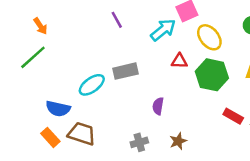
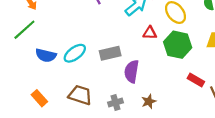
gray rectangle: (126, 71) -> (110, 53), moved
purple semicircle: (158, 106) -> (132, 71), size x1.5
blue semicircle: (58, 109) -> (46, 55), moved
brown trapezoid: (82, 134) -> (80, 95), moved

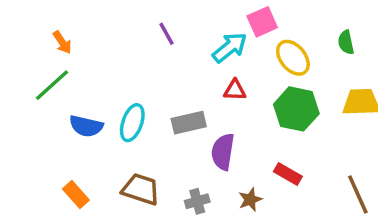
red triangle: (150, 33) -> (235, 90), moved
cyan ellipse: (75, 53) -> (132, 123), turned -35
red rectangle: (196, 80) -> (288, 174), moved

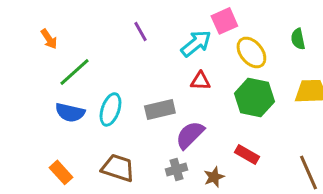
green line: (52, 85) -> (74, 72), moved
purple semicircle: (223, 152) -> (190, 135), turned 36
gray cross: (197, 201) -> (176, 169), moved

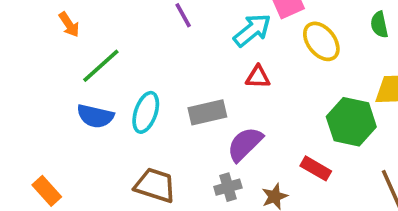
green hexagon: (254, 97) -> (351, 122), moved
orange rectangle: (61, 172) -> (47, 191), moved

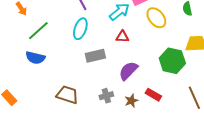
cyan ellipse: (146, 112) -> (80, 29), moved
purple semicircle: (245, 144) -> (128, 71), moved
red rectangle: (316, 168) -> (153, 95), moved

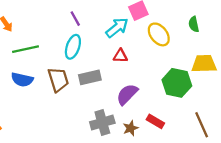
green line: (38, 31) -> (26, 49), turned 30
brown trapezoid: (67, 95) -> (58, 80), moved, turned 55
gray cross: (106, 96) -> (102, 122), size x1.5

